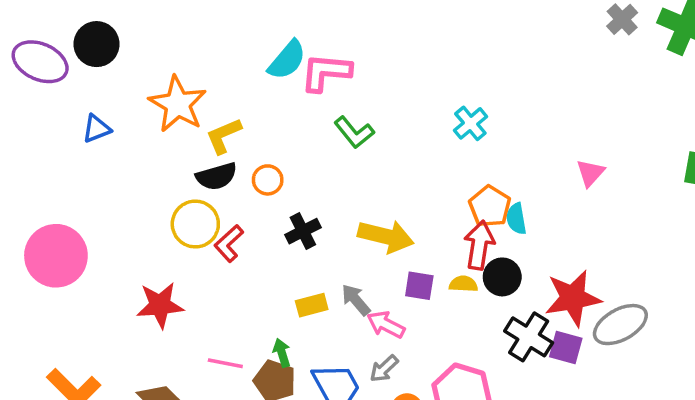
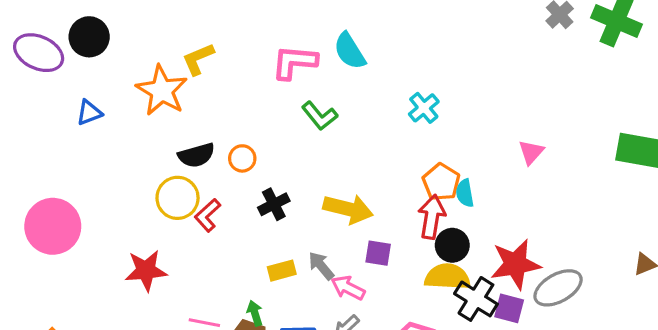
cyan semicircle: (287, 60) -> (350, 51), moved, turned 108
yellow L-shape: (224, 136) -> (198, 59), moved
yellow semicircle: (463, 284) -> (448, 277), moved, size x1.8

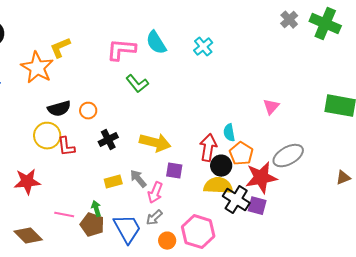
cyan cross: (424, 108) -> (203, 47), moved
orange pentagon: (441, 182) -> (241, 154), moved
red L-shape: (208, 215) -> (66, 147), turned -55
pink arrow: (348, 288) -> (155, 193), turned -95
gray ellipse: (558, 288) -> (288, 156), moved

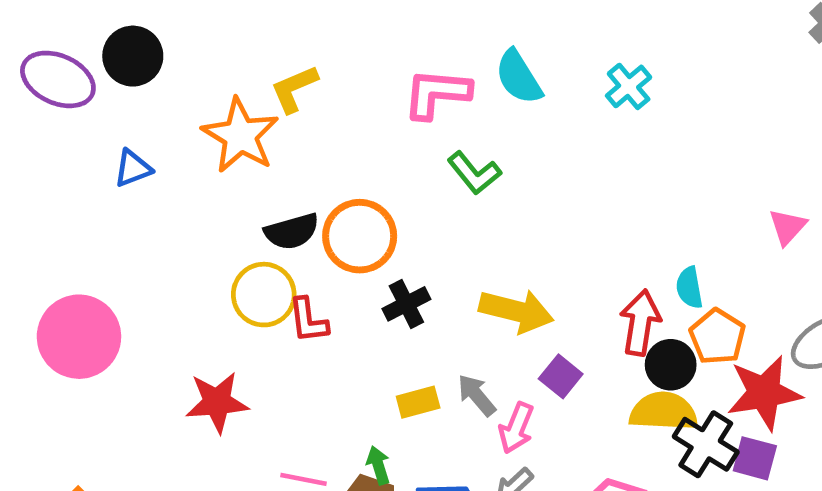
orange circle: (88, 111) -> (360, 236), size x1.8
purple square: (174, 171) -> (561, 376), turned 30

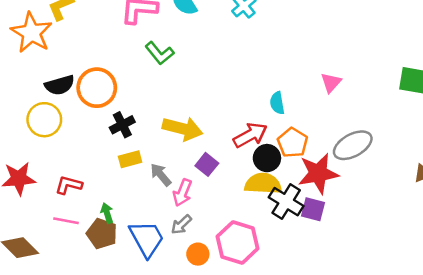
cyan semicircle: (689, 288) -> (277, 103), moved
red L-shape: (308, 320) -> (69, 185), moved, turned 112
red arrow: (640, 323) -> (250, 135), turned 52
yellow rectangle: (418, 402) -> (130, 159), moved

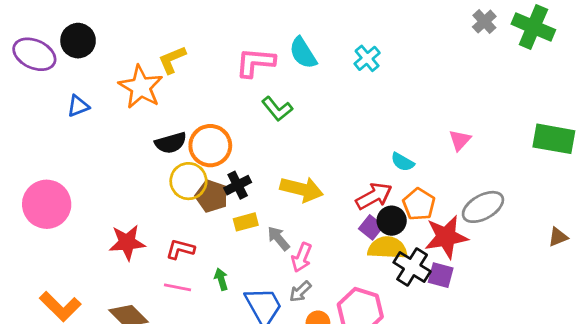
cyan semicircle: (277, 103) -> (403, 162), turned -50
yellow circle: (44, 120) -> (188, 181), moved
purple square: (207, 164) -> (371, 227), moved
brown pentagon: (102, 234) -> (212, 196), moved

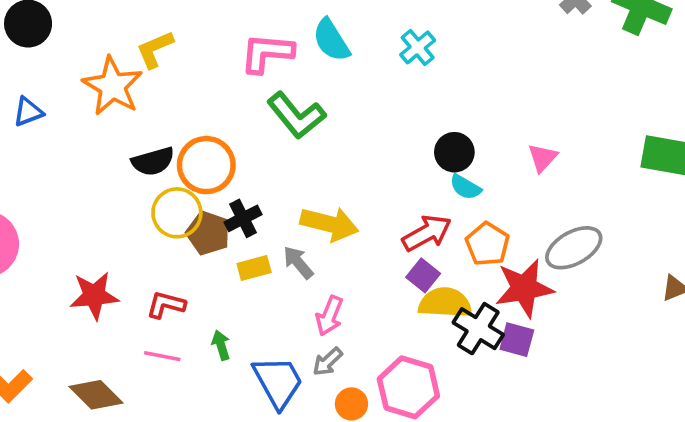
green L-shape: (277, 109) -> (296, 115), size x1.4
black circle: (392, 221) -> (454, 152), moved
gray arrow: (278, 238) -> (298, 262), moved

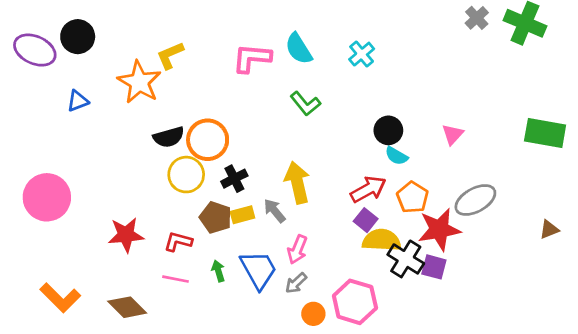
green L-shape: (296, 115) -> (305, 104), moved, size x0.7
yellow arrow: (329, 224) -> (297, 183), turned -117
brown pentagon: (208, 233) -> (216, 217), moved
blue trapezoid: (278, 382) -> (258, 270), moved

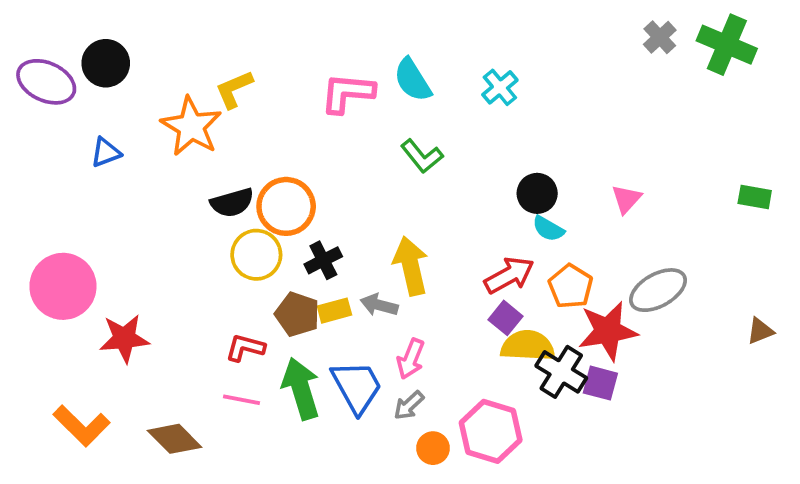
green rectangle: (545, 133) -> (755, 197), size x0.6
gray arrow: (275, 211) -> (379, 305), turned -35
red star: (126, 235) -> (124, 338), moved
green arrow: (218, 271) -> (301, 389), size x2.0

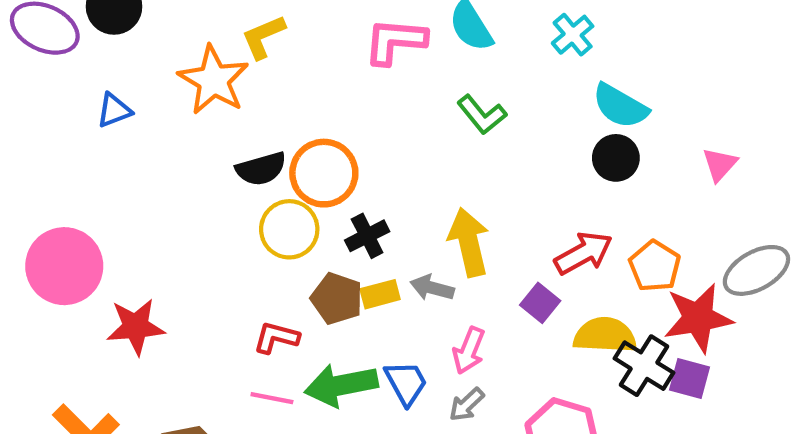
cyan semicircle: (548, 229) -> (620, 106), moved, size x1.5
purple square: (506, 318) -> (540, 303), moved
blue trapezoid: (357, 387) -> (406, 383), size x0.7
green arrow: (301, 389) -> (341, 385), turned -84

